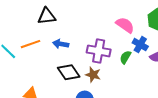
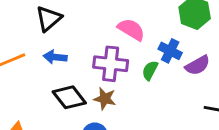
black triangle: (47, 16) -> (49, 19), moved, turned -30
pink semicircle: (125, 25) -> (131, 29), moved

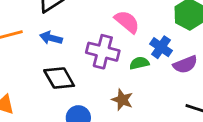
green semicircle: (150, 70) -> (139, 63), turned 42
brown star: (105, 99) -> (122, 100), moved

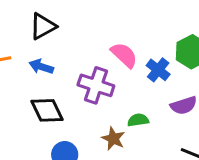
blue cross: (161, 47) -> (158, 70), moved
green semicircle: (139, 63) -> (138, 120), moved

